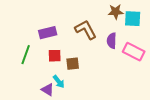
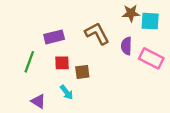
purple triangle: (48, 90) -> (38, 101), moved

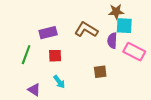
cyan square: (150, 21) -> (124, 26), moved
brown L-shape: (97, 34) -> (86, 30), turned -30
brown square: (82, 72) -> (100, 72), moved

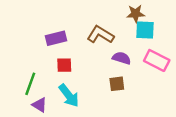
purple semicircle: (112, 41) -> (122, 58), moved, turned 105
green line: (26, 55) -> (30, 84), moved
cyan arrow: (59, 82) -> (69, 96), size x1.5

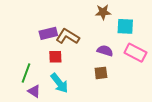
brown star: (136, 14) -> (103, 12), moved
brown L-shape: (100, 35) -> (68, 36), moved

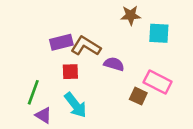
purple semicircle: (105, 51) -> (114, 64), moved
pink rectangle: (135, 53) -> (158, 82), moved
brown square: (101, 73) -> (138, 96), moved, turned 32

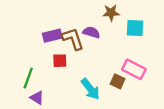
brown L-shape: (86, 46) -> (73, 39), turned 40
purple semicircle: (114, 64) -> (91, 32), moved
cyan arrow: (76, 105) -> (90, 89), moved

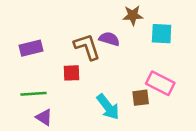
purple rectangle: (52, 36) -> (31, 48), moved
green line: (28, 78) -> (34, 94), turned 66
brown square: (118, 81) -> (141, 98), turned -32

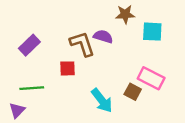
purple rectangle: (31, 48) -> (29, 45), turned -30
brown square: (141, 98) -> (133, 92), turned 35
purple triangle: (44, 117) -> (17, 110), moved, turned 42

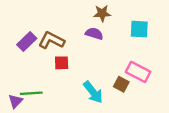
brown star: (125, 14) -> (102, 13), moved
brown L-shape: (82, 44) -> (51, 40), moved, turned -45
green line: (32, 88) -> (31, 93), moved

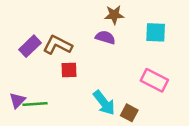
brown square: (121, 84) -> (129, 113), moved
purple triangle: (15, 101) -> (17, 100), moved

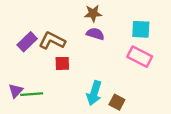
brown star: (114, 15) -> (93, 13), moved
pink rectangle: (154, 80) -> (140, 57), moved
cyan arrow: (104, 103) -> (94, 93), turned 55

